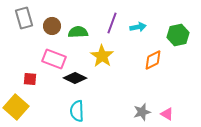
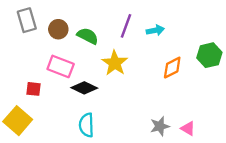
green semicircle: (78, 32) -> (88, 36), turned 30
green hexagon: (178, 35) -> (209, 55), moved

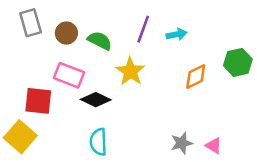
red square: (34, 89) -> (38, 101), size x1.6

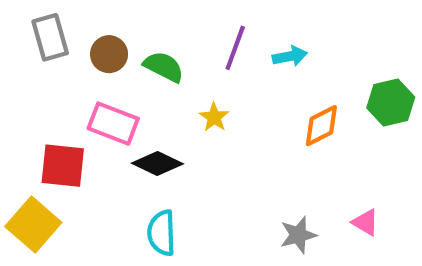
yellow star: (130, 71) -> (214, 117), size x0.6
pink triangle: (214, 146) -> (366, 222), moved

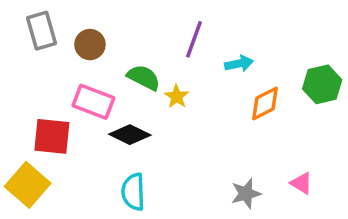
cyan arrow: (290, 56) -> (239, 64), moved
green semicircle: (164, 67) -> (144, 77), moved

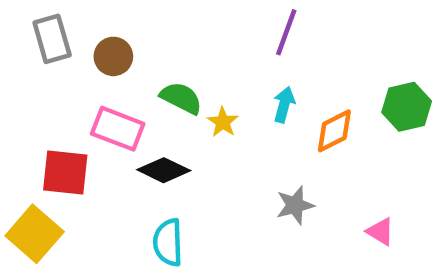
purple line: (194, 39) -> (286, 32), moved
cyan arrow: (239, 64) -> (284, 105), moved, turned -64
gray star: (246, 194) -> (295, 205), moved

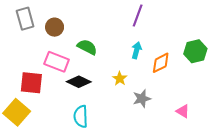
yellow star: (223, 122) -> (120, 79), moved

